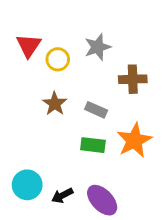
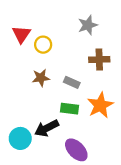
gray star: (98, 47) -> (88, 25), moved
brown star: (55, 104) -> (41, 78), turned 30
black arrow: (62, 196) -> (47, 128), moved, size x1.5

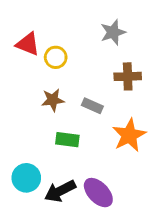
red triangle: (21, 34) -> (28, 44), turned -42
green rectangle: (69, 109) -> (67, 140), moved
black arrow: (47, 128) -> (60, 191), moved

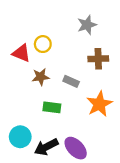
red triangle: (28, 44) -> (21, 53), moved

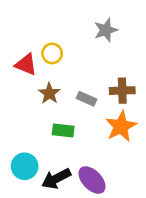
brown cross: (98, 59) -> (122, 91), moved
brown star: (41, 77) -> (49, 93), turned -30

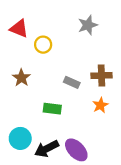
red triangle: (26, 64) -> (19, 29), moved
brown star: (49, 93) -> (21, 78), moved
orange star: (121, 126) -> (100, 105), size x0.6

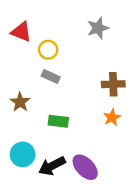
brown star: (21, 78) -> (20, 102), moved
gray rectangle: (72, 82) -> (51, 77), moved

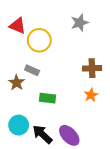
yellow circle: (48, 50) -> (39, 40), size x1.5
gray rectangle: (51, 77) -> (32, 70), moved
black arrow: (52, 166) -> (42, 134), turned 70

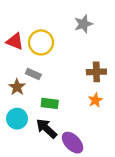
red triangle: (18, 26) -> (15, 41), moved
cyan circle: (19, 125) -> (17, 119), moved
black arrow: (42, 134) -> (46, 128), moved

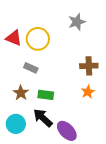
brown star: (17, 87) -> (21, 93), moved
cyan circle: (17, 119) -> (16, 124), moved

